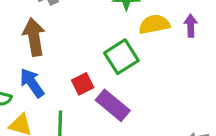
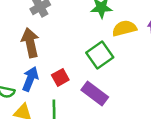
blue arrow: (32, 83) -> (30, 79), turned 60
red square: (83, 84) -> (60, 77), moved

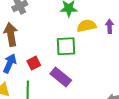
green square: (100, 55) -> (66, 46), turned 30

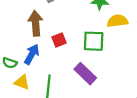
red square: (34, 63) -> (59, 40), moved

